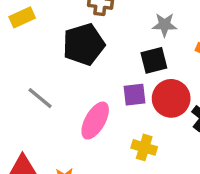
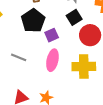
purple square: (134, 95) -> (52, 35), moved
yellow cross: (144, 147) -> (84, 66), size x1.6

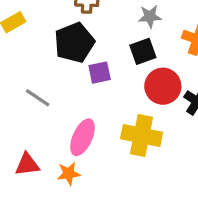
pink ellipse: (52, 60) -> (83, 137), moved

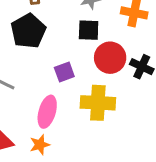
black square: (143, 51) -> (89, 30), turned 30
purple square: (100, 73) -> (64, 72), moved

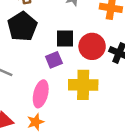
black square: (89, 30) -> (65, 39), moved

